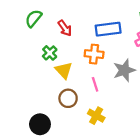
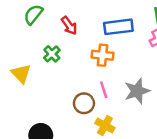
yellow triangle: (64, 70) -> (21, 74), moved
gray star: (124, 70) -> (137, 91), moved
brown circle: (68, 98) -> (84, 103), moved

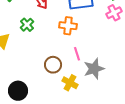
pink line: (104, 90) -> (77, 54), moved
gray star: (137, 91) -> (94, 69), moved

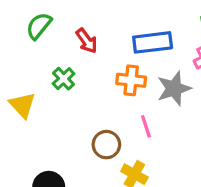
gray star: (94, 69) -> (174, 89), moved

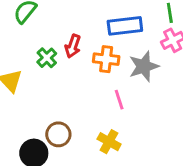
red arrow: (87, 41) -> (73, 46), moved, turned 55
brown circle: (106, 145) -> (58, 134), moved

